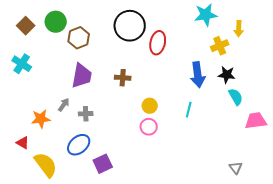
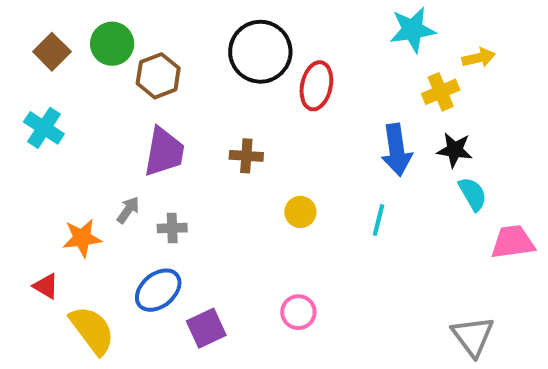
yellow arrow: (239, 29) -> (479, 58), turned -105
pink circle: (149, 127) -> (298, 312), moved
gray triangle: (236, 168) -> (473, 336), size x1.6

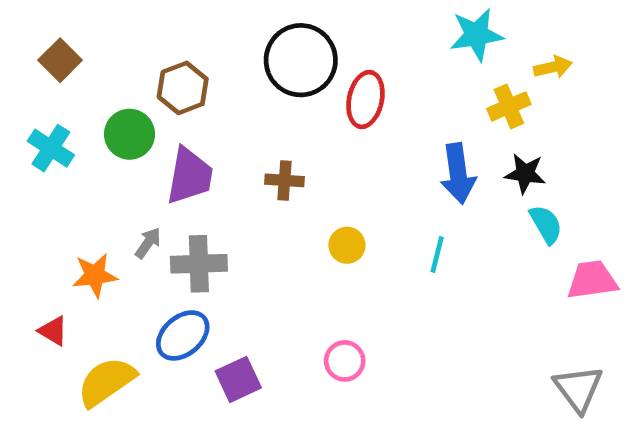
green circle: (112, 44) -> (129, 134), moved
gray cross: (172, 228) -> (199, 264), size x1.6
yellow semicircle: (92, 330) -> (106, 382), turned -88
gray triangle: (473, 336) -> (578, 389), moved

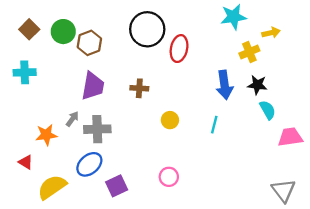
green circle: (129, 134) -> (63, 32), moved
cyan cross: (51, 148) -> (25, 72), turned -35

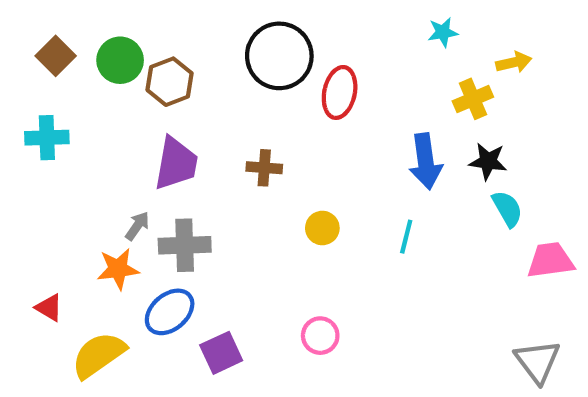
cyan star: (234, 17) -> (443, 32), size x0.6
orange star: (46, 135) -> (118, 269), moved

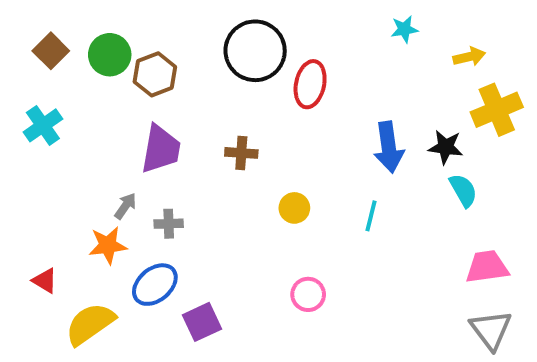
yellow cross: (473, 99) -> (497, 110), moved, size x1.4
cyan cross: (47, 138) -> (43, 125), turned -33
gray cross: (185, 245) -> (169, 224), size x0.6
pink trapezoid: (550, 260) -> (487, 267), moved
pink circle: (320, 336) -> (308, 294), moved

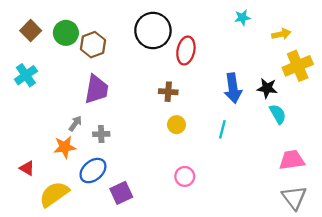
brown cross: (241, 153) -> (168, 92), moved

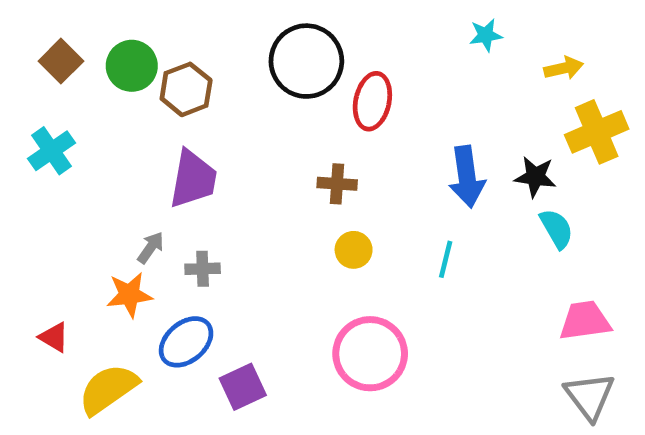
pink circle: (185, 176) -> (370, 354), size x1.8

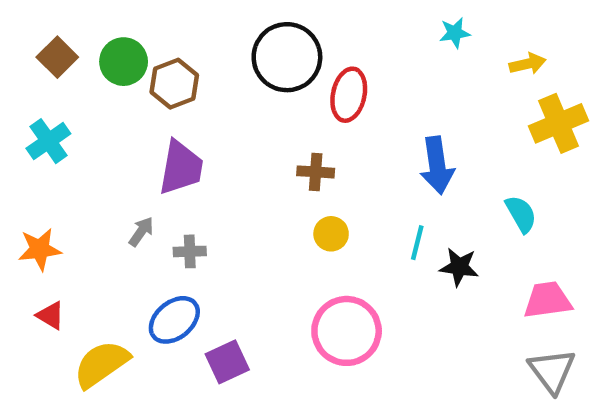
black star: (535, 177) -> (459, 267), moved
orange star: (129, 295) -> (40, 249), moved

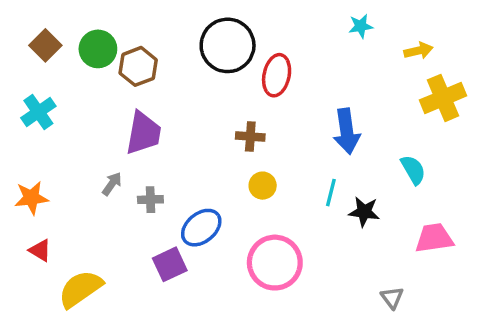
blue ellipse: (174, 320) -> (201, 228), moved
purple square: (227, 362) -> (170, 264), moved
gray triangle: (552, 371) -> (392, 298), moved, size x0.6

